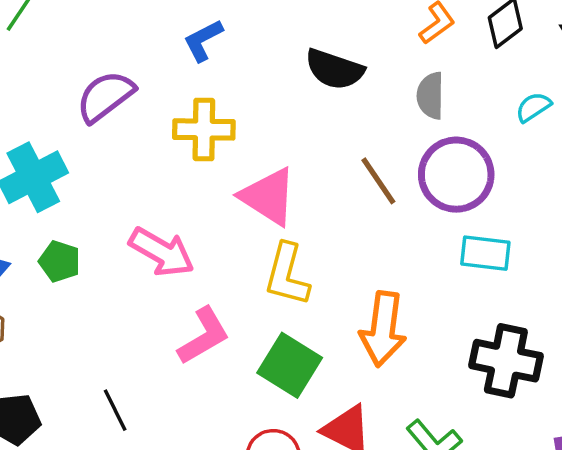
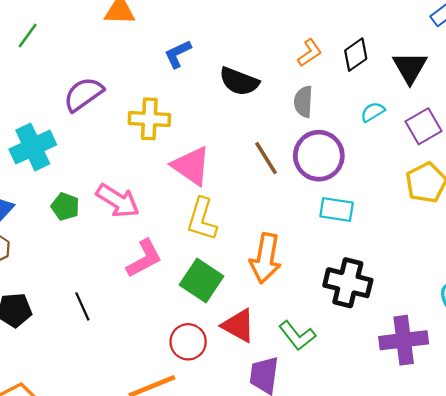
blue L-shape: (203, 40) -> (178, 54), moved
green pentagon: (60, 261) -> (65, 207), moved

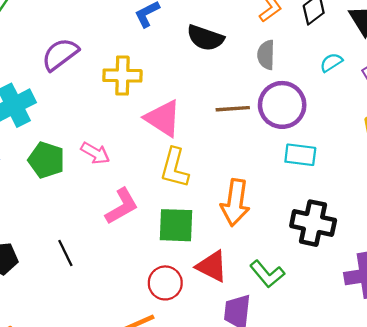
brown line: (266, 158) -> (233, 109), turned -60
pink arrow: (118, 201) -> (95, 153), size x0.7
green pentagon: (65, 207) -> (46, 160), size x1.4
green square: (201, 280) -> (176, 225), turned -30

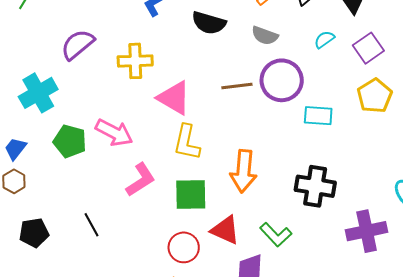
gray semicircle: (266, 55) -> (265, 36), turned -68
pink arrow: (95, 153) -> (114, 133), size x1.4
cyan rectangle: (300, 155) -> (318, 116), moved

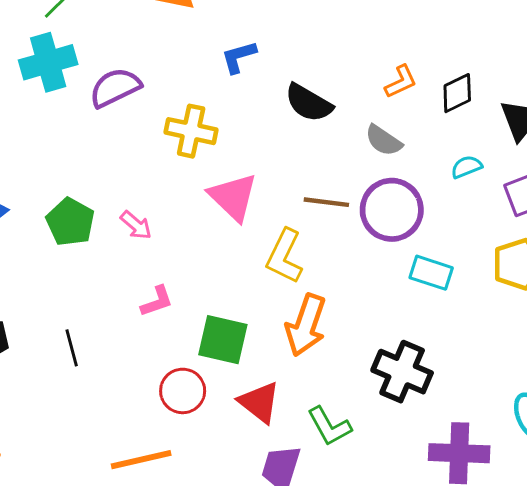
cyan cross: (38, 93) -> (48, 62), moved
pink arrow: (114, 133) -> (136, 225), size x0.6
yellow L-shape: (187, 142) -> (284, 256), moved
pink L-shape: (141, 180) -> (157, 301), size x0.7
red circle: (184, 247) -> (183, 391), moved

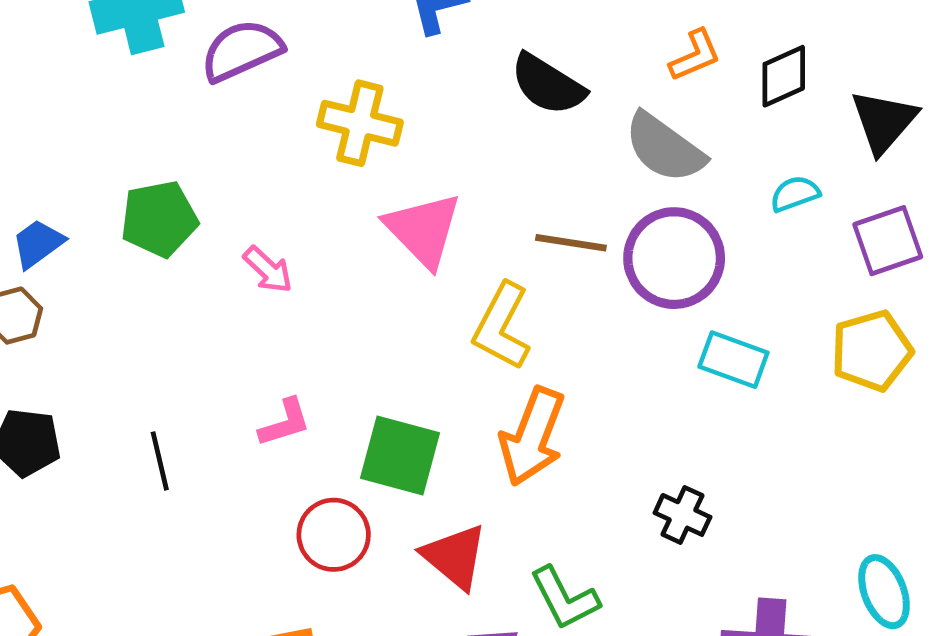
gray semicircle: (384, 140) -> (665, 148), size x1.4
green pentagon: (70, 222) -> (159, 219), moved, turned 30
pink L-shape: (157, 301) -> (285, 423), moved
black cross: (402, 372) -> (682, 515), size x0.6

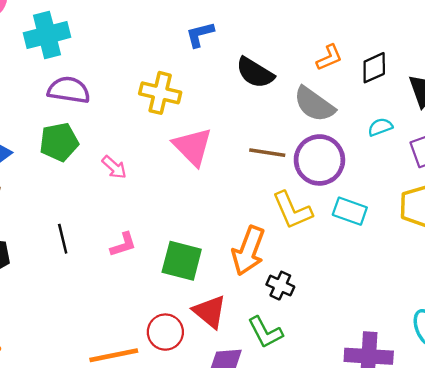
purple semicircle: (242, 50) -> (69, 90), moved, turned 33
yellow L-shape: (502, 326) -> (292, 210), moved, turned -51
black line: (160, 461) -> (63, 239), moved
black cross: (682, 515) -> (280, 286), moved
red circle: (334, 535) -> (165, 332), moved

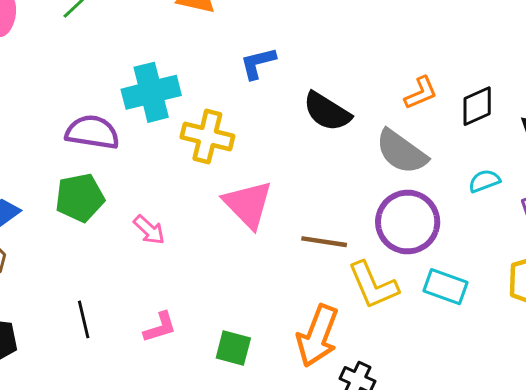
cyan cross: (47, 35) -> (151, 92), moved
brown line: (267, 153) -> (324, 242), moved
green square: (182, 261) -> (233, 348), size x0.7

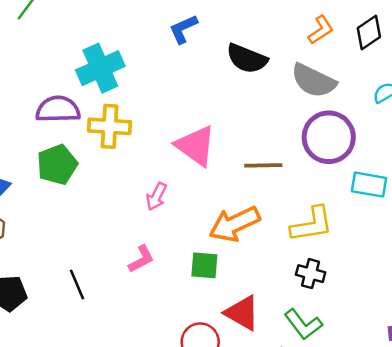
yellow cross: (207, 137) -> (110, 126), moved
pink arrow: (149, 230) -> (156, 197), moved, turned 84
yellow L-shape: (373, 285) -> (312, 224), moved, turned -66
black line: (84, 319) -> (77, 285), moved
orange arrow: (318, 336) -> (234, 224), moved, turned 54

